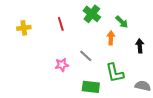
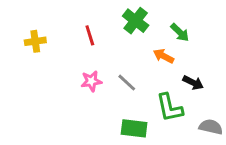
orange arrow: (111, 38) -> (164, 56), turned -64
black arrow: (140, 46) -> (193, 83), moved, turned 120
pink star: (62, 65) -> (91, 81), moved

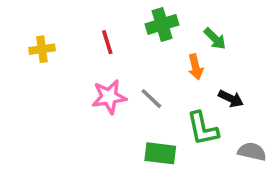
green cross: (136, 21) -> (162, 24), turned 35
orange arrow: (164, 56) -> (196, 67), turned -132
pink star: (91, 81) -> (109, 97), size x1.4

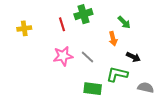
green cross: (162, 24) -> (83, 14), moved
green L-shape: (203, 129) -> (117, 74), turned 115

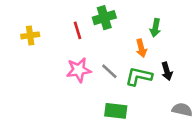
green arrow: (124, 22) -> (155, 28), turned 56
black arrow: (133, 57) -> (167, 71), turned 48
green L-shape: (117, 74) -> (139, 76), moved

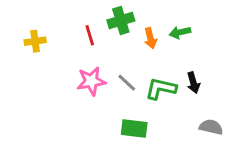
green arrow: (155, 28) -> (180, 32), turned 66
orange arrow: (141, 48) -> (150, 38), moved

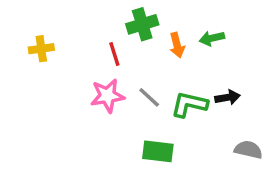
red line: (90, 35) -> (114, 54), moved
black arrow: (193, 83) -> (227, 97), turned -84

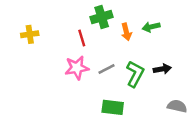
gray line: (149, 97) -> (107, 69), turned -70
green L-shape: (189, 104) -> (135, 74), turned 105

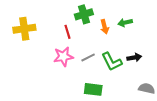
yellow cross: (30, 34) -> (24, 29), size x1.5
green L-shape: (135, 74) -> (112, 62), turned 125

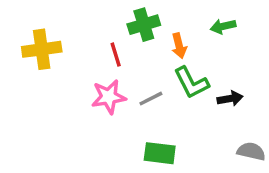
green arrow: (125, 23) -> (223, 26), moved
green L-shape: (112, 62) -> (191, 83), moved

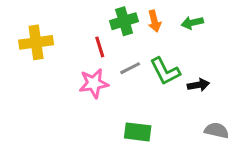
orange arrow: (179, 46) -> (154, 21), moved
gray line: (151, 99) -> (130, 68), moved

